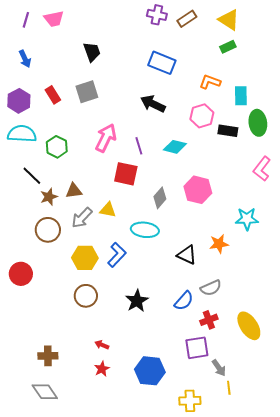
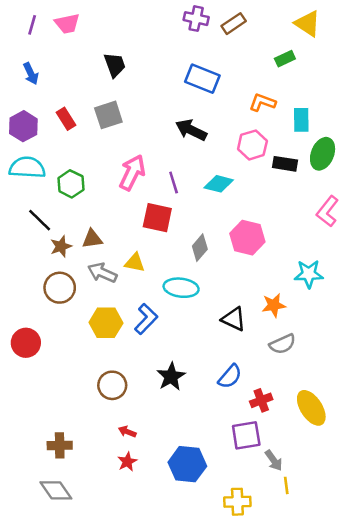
yellow triangle: (229, 20) -> (308, 24), moved
green ellipse: (258, 123) -> (323, 154), turned 30
gray arrow: (82, 218) -> (102, 273), turned 70
gray semicircle: (211, 288) -> (282, 344), moved
brown circle: (86, 296) -> (112, 385), moved

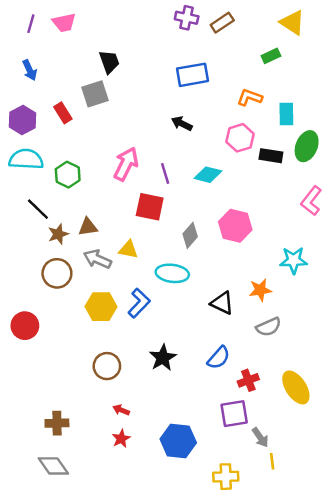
blue rectangle: (202, 79) -> (192, 75), turned -32
gray square: (108, 115) -> (95, 94), moved
black arrow: (191, 130) -> (182, 124), size x0.7

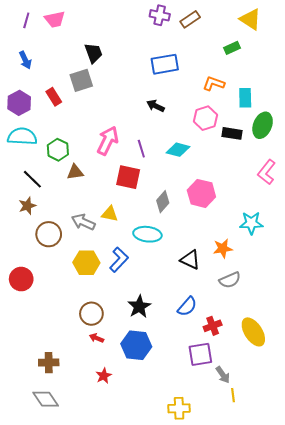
brown triangle: (88, 227) -> (75, 172), moved
brown star: (58, 234) -> (27, 206), moved
red arrow: (121, 410) -> (97, 338), moved
blue hexagon: (178, 441) -> (136, 345), moved
yellow cross: (226, 477) -> (179, 408), moved

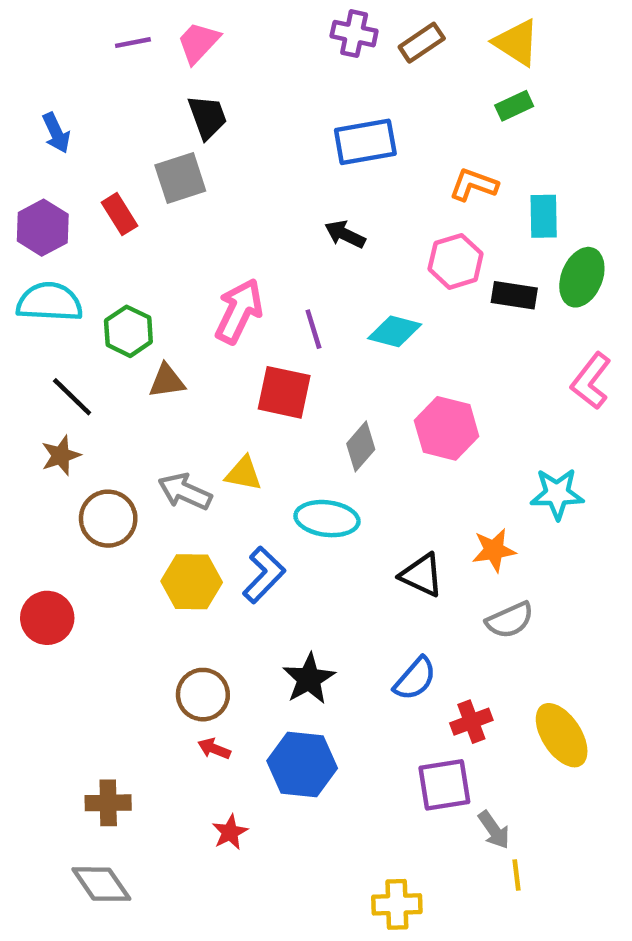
pink trapezoid: (55, 19) -> (198, 43), moved, turned 145
yellow triangle: (250, 19) -> (516, 43), moved
purple line: (26, 20) -> (133, 43), moved, turned 63

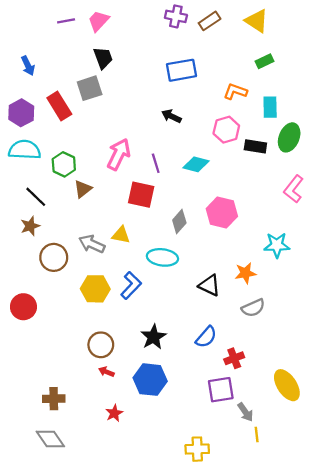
green rectangle: (514, 106) -> (264, 61), moved
red rectangle: (119, 214) -> (59, 106), size x1.4
brown triangle: (167, 381) -> (83, 189), turned -30
yellow ellipse: (562, 735) -> (287, 385), moved

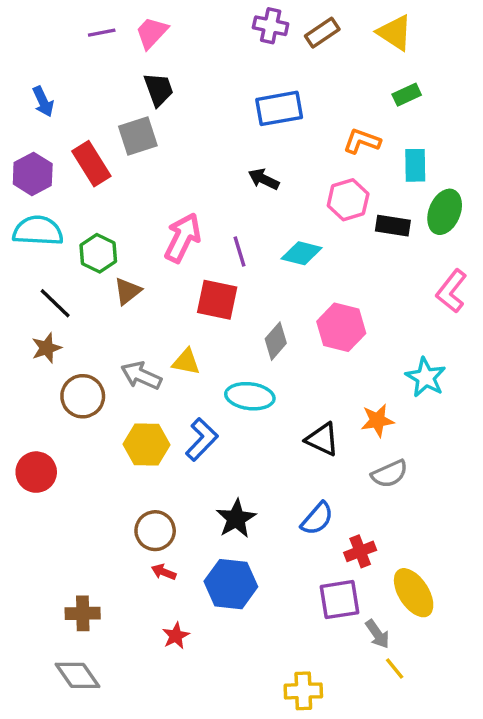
cyan star: (277, 245) -> (426, 377), turned 30
yellow ellipse: (287, 385) -> (414, 593), moved
yellow line: (257, 434) -> (395, 669), turned -32

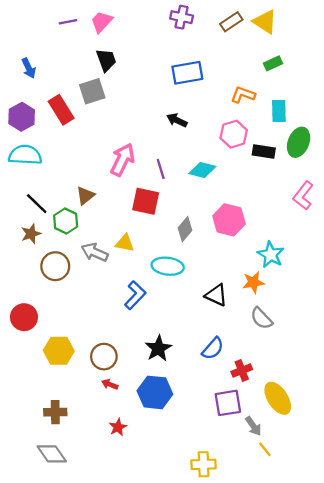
brown rectangle: (322, 33) -> (231, 22), moved
green hexagon: (98, 253) -> (66, 221), moved
cyan star: (426, 377) -> (271, 255), moved
yellow hexagon: (146, 444) -> (59, 351), moved
gray semicircle: (389, 474) -> (261, 318), turned 70

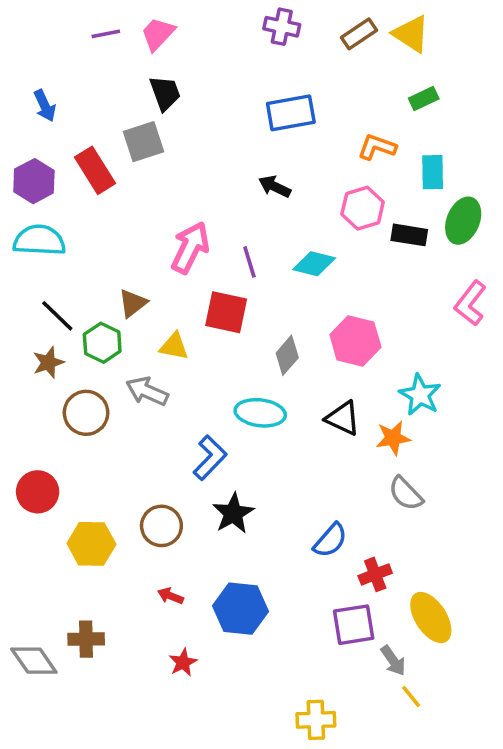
yellow triangle: (125, 243) -> (174, 346), moved
black triangle: (216, 295) -> (343, 418), moved
black star: (158, 348) -> (233, 513), moved
brown circle: (104, 357) -> (161, 526), moved
gray diamond: (52, 454) -> (34, 661), moved

